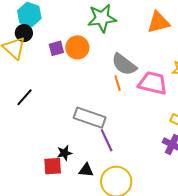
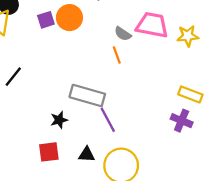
gray semicircle: (124, 64) -> (123, 34), size x0.6
pink trapezoid: (153, 83) -> (152, 25), moved
black star: (64, 153) -> (59, 120), moved

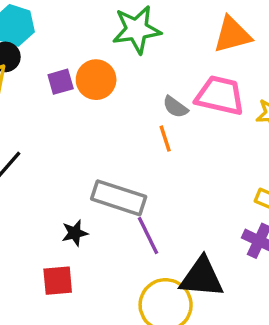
black triangle: (87, 155) -> (202, 277), moved, size x1.8

